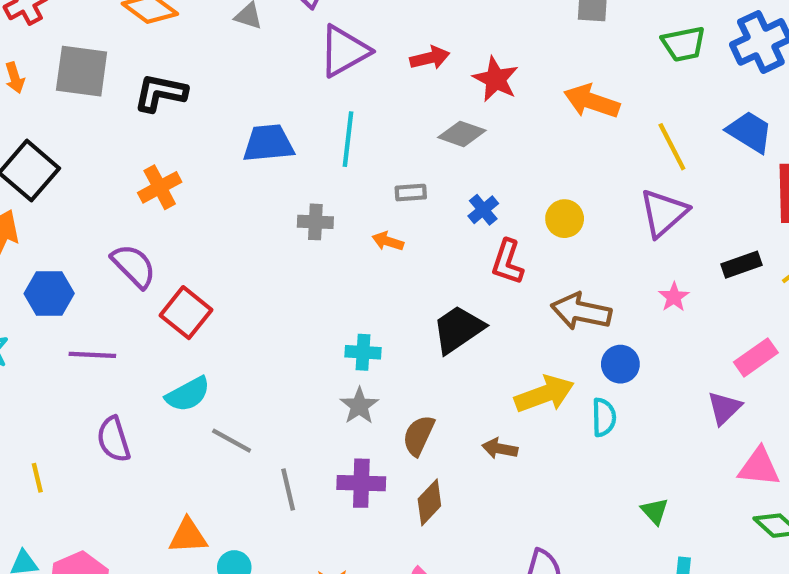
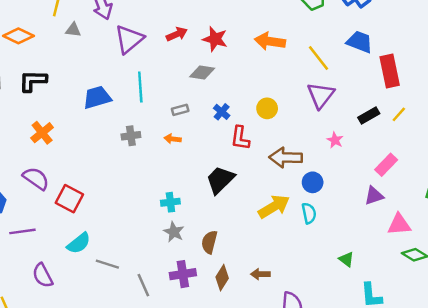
purple triangle: (724, 408) -> (374, 196), turned 36
brown arrow: (500, 449) -> (260, 274), moved

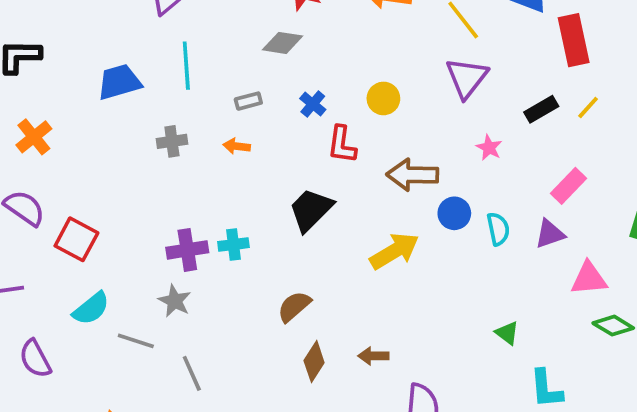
cyan semicircle: (309, 213) -> (498, 229), moved
gray star: (174, 232) -> (175, 301), moved
brown semicircle: (209, 242) -> (294, 306), turned 35
purple cross: (183, 274) -> (187, 250), moved

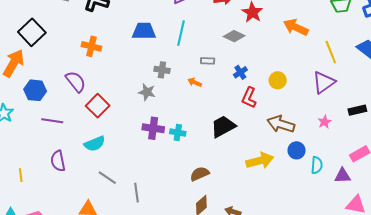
orange cross: (34, 137) -> (91, 46), turned 36
gray star: (175, 301) -> (147, 92), moved, turned -30
gray line: (136, 341) -> (107, 178), moved

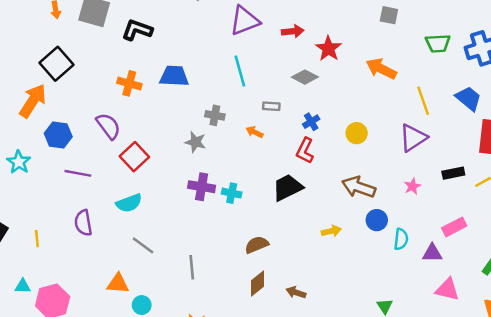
blue trapezoid: (144, 31) -> (174, 76), moved
cyan line: (181, 33) -> (240, 71), turned -30
red L-shape: (249, 98) -> (305, 151), moved
yellow arrow: (260, 161) -> (331, 231), size x0.6
gray line: (137, 193) -> (192, 267), moved

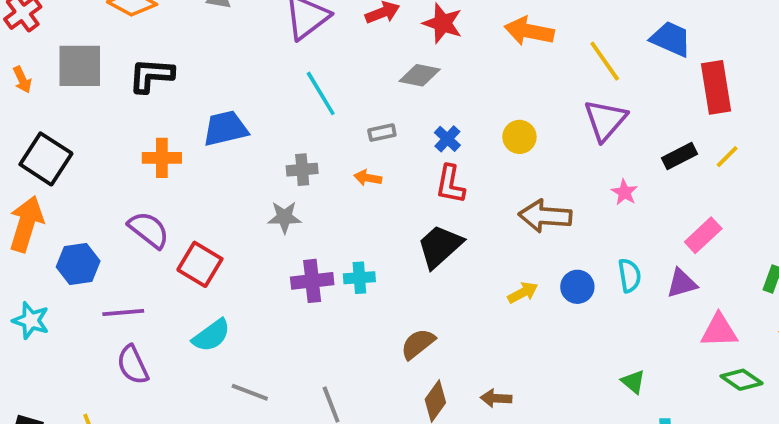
blue circle: (377, 220) -> (577, 287), moved
purple semicircle: (83, 223) -> (133, 365), moved

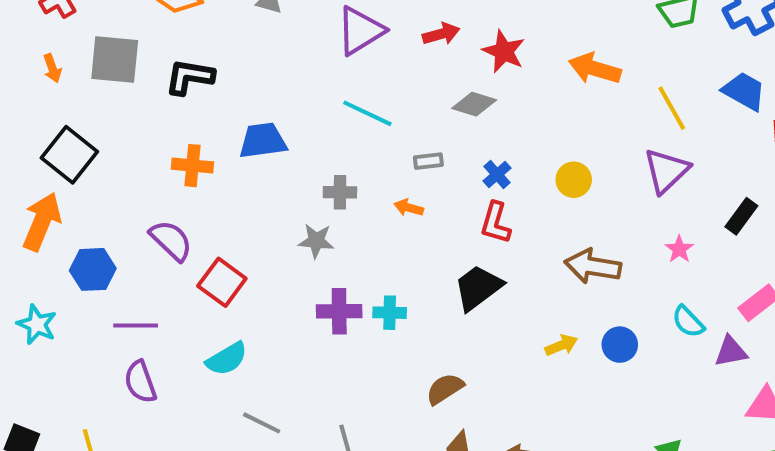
cyan line: (321, 93) -> (367, 113), turned -39
black rectangle: (680, 156) -> (741, 216), turned -32
cyan semicircle: (629, 276) -> (688, 322), moved, turned 140

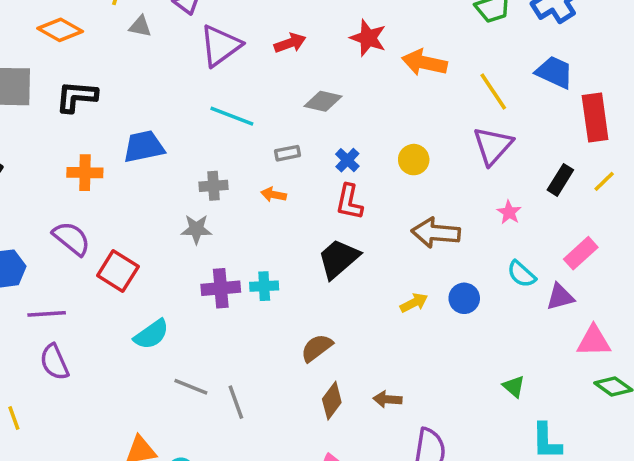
red star: (504, 51) -> (368, 38), moved
cyan semicircle: (227, 359) -> (151, 334), moved
gray line: (262, 423) -> (191, 387), moved

